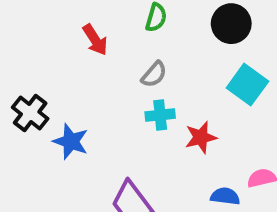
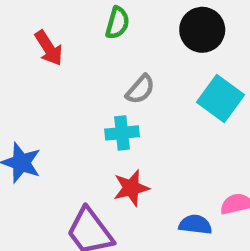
gray semicircle: (154, 74) -> (140, 89), moved
red star: (201, 137) -> (131, 188), moved

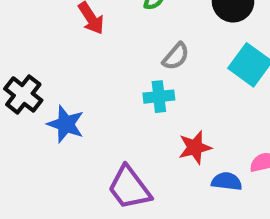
red star: (131, 188) -> (195, 147), moved

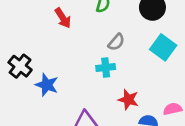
red star: (195, 147) -> (128, 100), turned 30

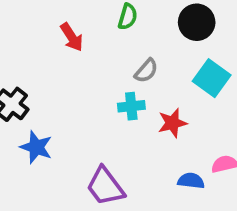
blue star: (47, 85) -> (36, 147), moved
red star: (128, 100) -> (172, 123), moved, turned -30

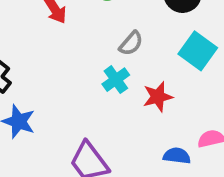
cyan cross: (131, 106) -> (116, 80), turned -30

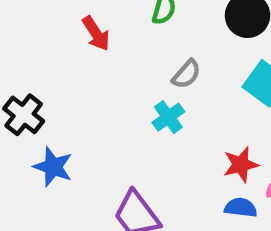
red star: (158, 97) -> (241, 165), moved

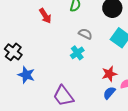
gray semicircle: (186, 74) -> (85, 34), turned -104
blue semicircle: (241, 208) -> (109, 93), turned -56

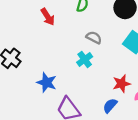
blue star: (26, 75) -> (47, 83), moved
blue semicircle: (109, 93) -> (110, 106), moved

